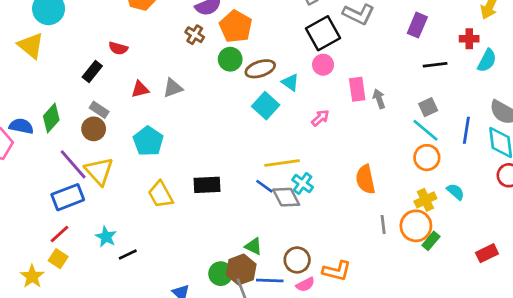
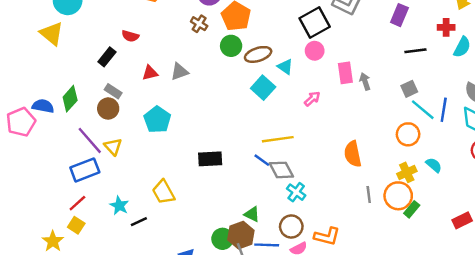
cyan line: (425, 130) -> (423, 110), moved
yellow triangle: (99, 171) -> (113, 147), size x0.7
cyan cross: (303, 183) -> (296, 192), moved
yellow trapezoid: (161, 194) -> (163, 192), moved

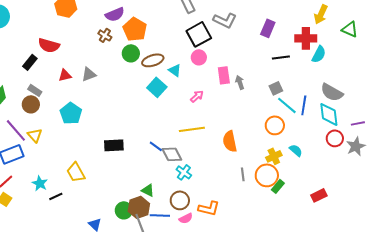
red cross: (446, 27) -> (306, 38), size x1.5
red semicircle: (130, 36) -> (49, 45), size x1.5
yellow line: (278, 139) -> (192, 129), moved

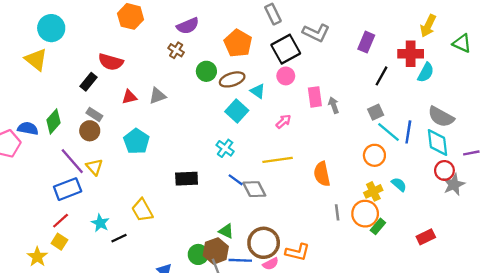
orange pentagon: (135, 29) -> (238, 43), moved
black line: (281, 57) -> (381, 76), turned -54
gray star: (356, 146) -> (454, 184), moved
cyan cross: (184, 172) -> (225, 148), moved
brown circle: (180, 200) -> (264, 243), size x1.4

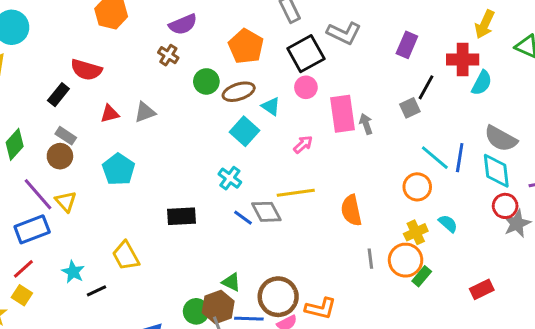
pink rectangle: (315, 97) -> (343, 114), size x1.4
gray square: (376, 112) -> (410, 108), moved
gray diamond: (254, 189) -> (266, 212), moved

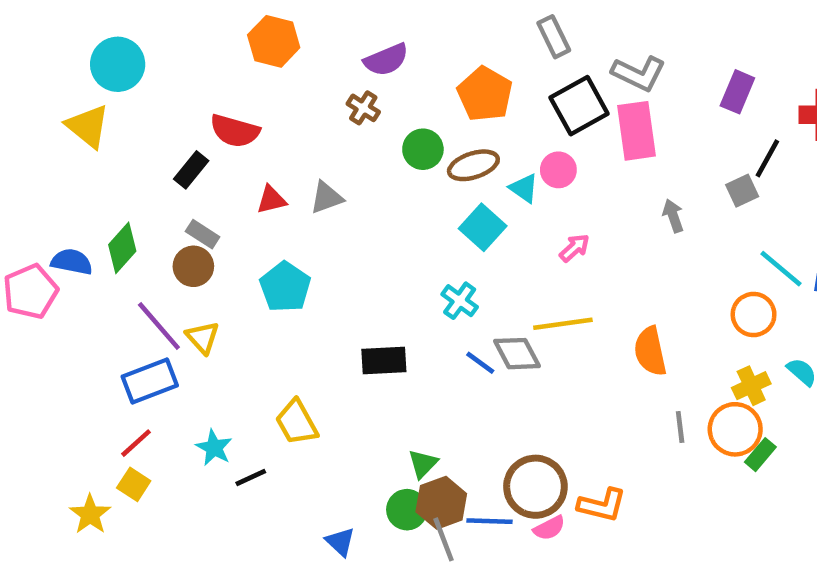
pink circle: (306, 87) -> (558, 170), moved
pink rectangle: (343, 114) -> (636, 131), moved
green triangle: (231, 282) -> (423, 464), moved, turned 48

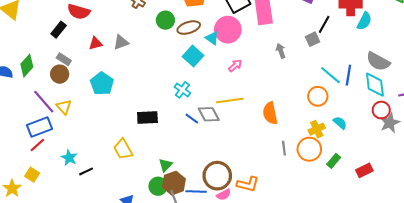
pink circle: (558, 170) -> (228, 30), size x1.6
yellow trapezoid: (297, 422) -> (123, 149), moved
red line: (136, 443) -> (37, 145), moved
green rectangle: (760, 455) -> (334, 161), moved

